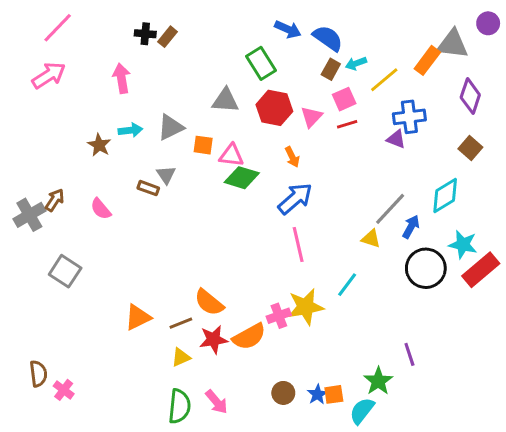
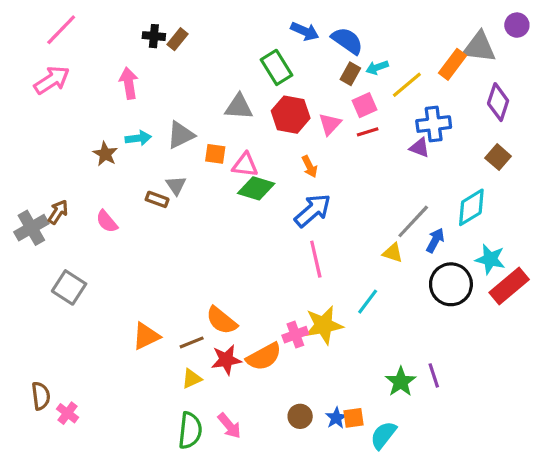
green star: (378, 381) -> (401, 382), moved

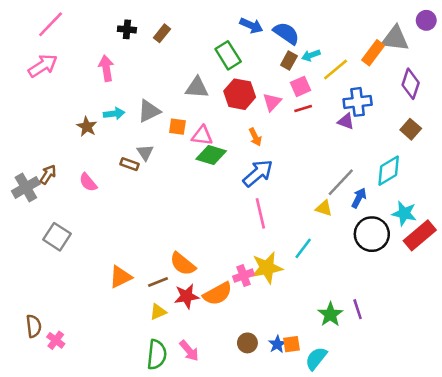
brown rectangle: (178, 39) -> (162, 33), moved

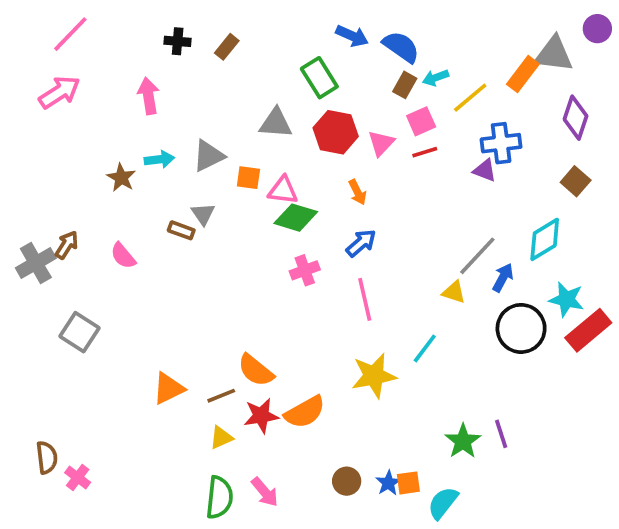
blue arrow: (258, 173) -> (361, 243), size x0.7
pink cross: (244, 276) -> (305, 270), moved

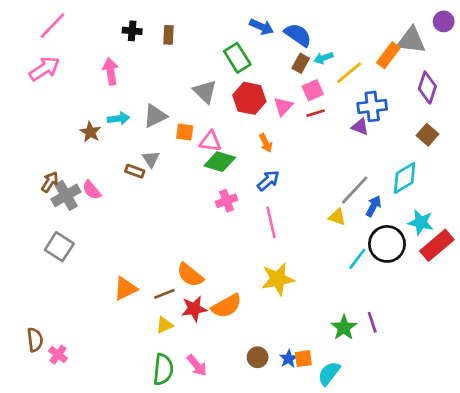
brown rectangle: (227, 47) -> (169, 35), turned -36
gray triangle: (276, 123) -> (205, 92), turned 40
gray cross: (36, 263) -> (66, 195), moved
cyan line: (425, 348) -> (357, 259), moved

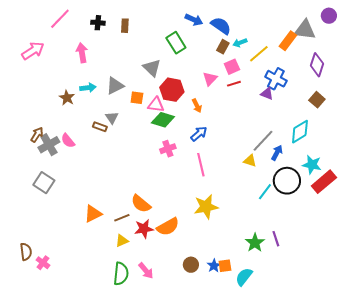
pink line: (53, 25) -> (60, 19), moved
red hexagon: (249, 98) -> (172, 90), moved
blue cross: (372, 106) -> (276, 79), turned 35

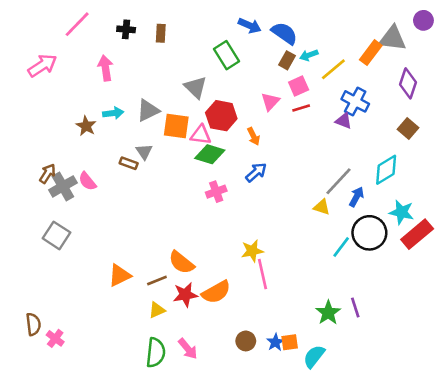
orange square: (137, 98) -> (176, 126), size x1.5
pink line: (201, 165) -> (263, 274), moved
yellow star: (206, 207) -> (252, 251), moved, size x0.7

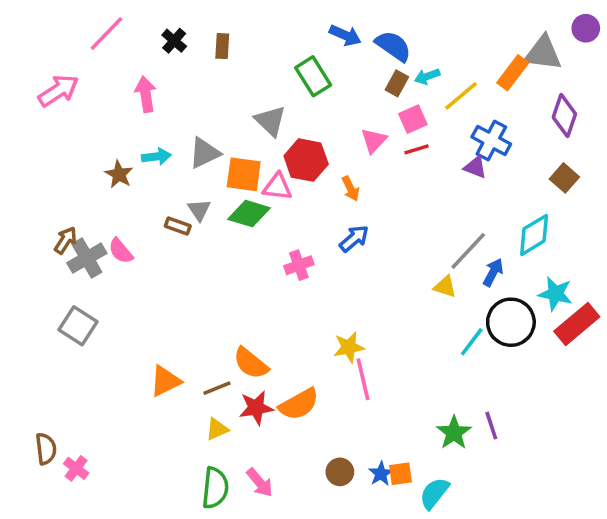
black cross: (126, 29) -> (174, 41), turned 36
green diamond: (210, 154) -> (249, 214), moved

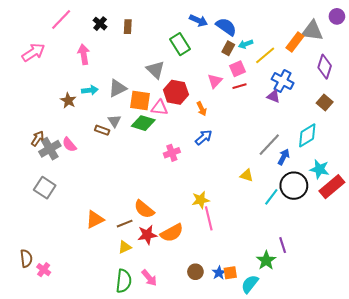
yellow triangle: (445, 287) -> (247, 175), moved
green star: (454, 433) -> (266, 260), moved

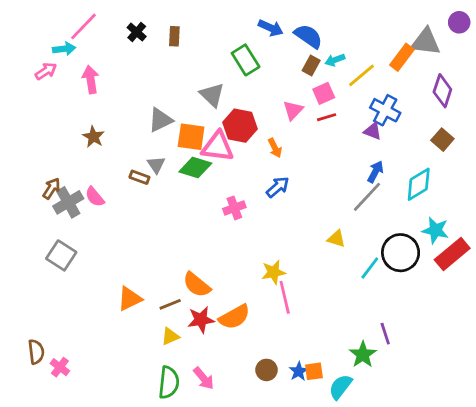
pink arrow: (33, 52) -> (46, 71), size x0.7
pink arrow: (84, 54) -> (91, 80), moved
cyan arrow: (90, 90) -> (64, 49), moved
pink triangle: (160, 108) -> (218, 147), size x1.4
blue arrow: (284, 157) -> (375, 172), moved

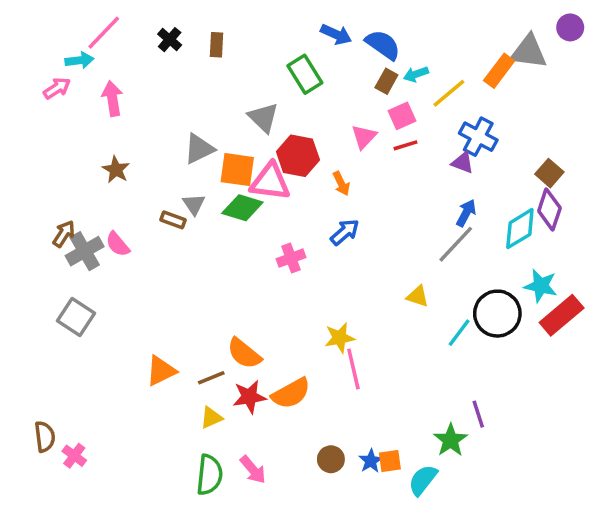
purple diamond: (442, 91) -> (549, 209), moved

